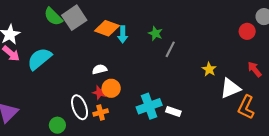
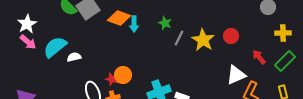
red circle: (247, 31) -> (231, 36), moved
white semicircle: (100, 69) -> (74, 57), moved
yellow star: (209, 69) -> (203, 40), moved, size x1.6

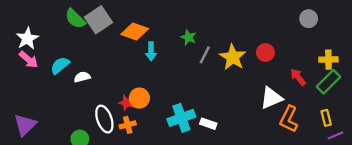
cyan arrow: (134, 24) -> (151, 51), moved
yellow cross: (283, 33) -> (328, 60), moved
cyan semicircle: (55, 47) -> (60, 65), size x0.7

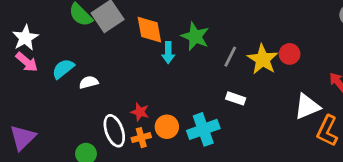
orange diamond: (135, 32) -> (149, 30), turned 60
green star: (188, 37) -> (195, 36), moved, size x1.5
red circle: (265, 53) -> (290, 54), moved
orange circle: (139, 98) -> (167, 127), moved
white rectangle: (208, 124) -> (236, 98), moved

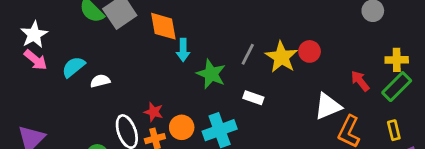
green star: (195, 36) -> (211, 74), moved

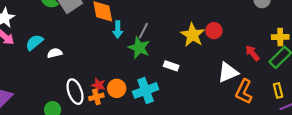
gray line: (248, 54) -> (143, 31), moved
red star: (154, 112) -> (99, 85), moved

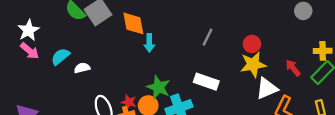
gray line: (143, 31) -> (207, 37), moved
yellow star: (193, 35) -> (253, 65), moved, turned 30
green star: (139, 48) -> (158, 87), moved
white rectangle: (171, 66) -> (206, 82), size x1.5

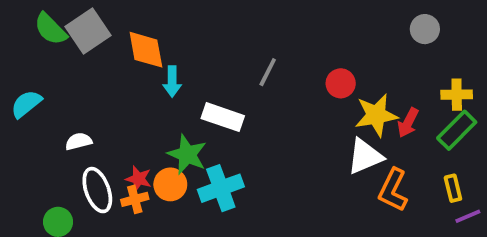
yellow star: (253, 65) -> (376, 115), moved
white semicircle: (82, 68) -> (79, 141), moved
red arrow: (293, 68) -> (408, 123), turned -114
white rectangle: (206, 82) -> (223, 117), moved

